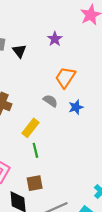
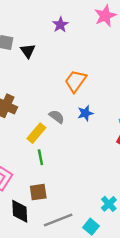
purple star: (55, 39) -> (60, 25), moved
gray semicircle: (50, 101) -> (57, 117), moved

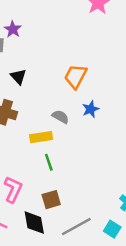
purple star: (60, 25) -> (13, 29), moved
black triangle: (28, 51) -> (18, 77), moved
yellow rectangle: (36, 133) -> (41, 137), turned 48

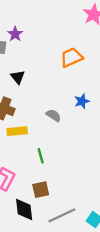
orange trapezoid: (76, 76) -> (71, 57), moved, turned 35
blue star: (91, 109) -> (82, 101), moved
yellow rectangle: (41, 137) -> (17, 131), moved

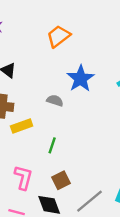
blue star: (82, 101) -> (81, 79), size x1.6
green line: (41, 156) -> (52, 145), turned 48

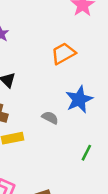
green line: (52, 145) -> (86, 153), moved

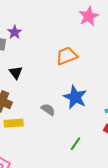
blue star: (79, 99) -> (75, 97), turned -30

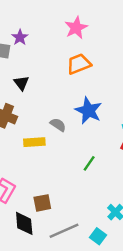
pink star: (89, 16) -> (76, 28), moved
yellow rectangle: (14, 123) -> (34, 142), moved

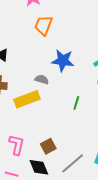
orange trapezoid: (79, 64) -> (43, 25), turned -30
yellow rectangle: (34, 142) -> (27, 99), size x1.4

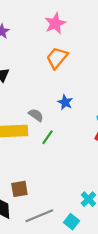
blue star: (63, 61) -> (65, 102), size x0.6
green line: (76, 103) -> (47, 137), moved

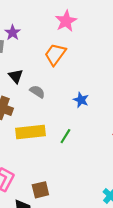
orange trapezoid: (57, 58) -> (55, 54), moved
gray semicircle: (36, 115) -> (37, 92), moved

